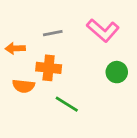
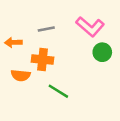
green circle: (117, 72) -> (102, 52), moved

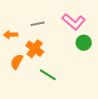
orange cross: (43, 60) -> (35, 49), turned 30
orange semicircle: (21, 75) -> (17, 62), turned 112

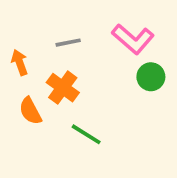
orange arrow: (11, 35) -> (20, 62), turned 72
orange semicircle: (17, 62) -> (30, 111), turned -56

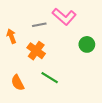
pink L-shape: (133, 39) -> (64, 17), moved
orange semicircle: (30, 111) -> (18, 83), moved

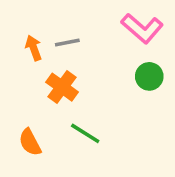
pink L-shape: (64, 17) -> (142, 28), moved
orange arrow: (11, 36) -> (34, 48), moved

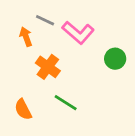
pink L-shape: (142, 28) -> (78, 33), moved
gray line: (67, 43) -> (45, 20), moved, turned 36

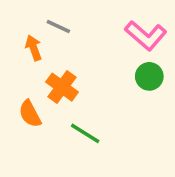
pink L-shape: (78, 33) -> (146, 35), moved
orange semicircle: (23, 109) -> (30, 114), moved

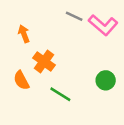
gray line: (58, 27) -> (74, 16), moved
green circle: (149, 76) -> (106, 80), moved

